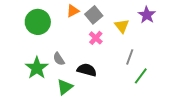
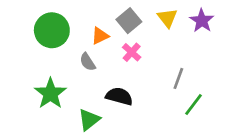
orange triangle: (73, 11) -> (100, 36), moved
yellow triangle: (122, 26) -> (167, 18), moved
gray semicircle: (59, 59) -> (88, 62), moved

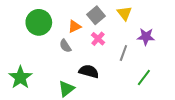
purple star: (202, 21) -> (146, 37), moved, turned -30
gray line: (178, 78) -> (123, 53), moved
green star: (50, 94) -> (20, 77), moved

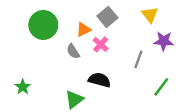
yellow triangle: (125, 13) -> (150, 15), moved
pink cross: (98, 39) -> (101, 44), moved
green star: (20, 77) -> (23, 87), size x0.6

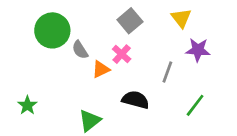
orange triangle: (83, 30) -> (101, 69), moved
gray semicircle: (73, 51) -> (80, 50), moved
black semicircle: (99, 80) -> (135, 100), moved

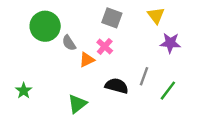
gray square: (130, 21) -> (112, 18), turned -30
gray line: (167, 72) -> (144, 76), moved

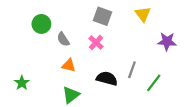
green circle: (45, 26) -> (41, 24), size x0.7
purple star: (170, 43) -> (167, 41), moved
orange triangle: (87, 60) -> (69, 65), moved, turned 40

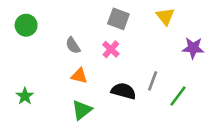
green circle: (41, 24) -> (26, 25), moved

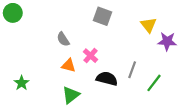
yellow triangle: (165, 16) -> (149, 25), moved
green circle: (26, 25) -> (13, 13), moved
pink cross: (111, 49) -> (91, 56), moved

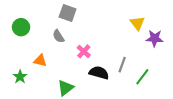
green circle: (13, 13) -> (21, 27), moved
gray square: (103, 16) -> (68, 13), moved
orange triangle: (69, 65) -> (40, 61), moved

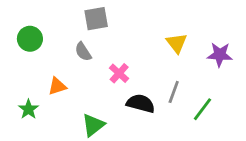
gray square: (68, 13) -> (96, 19), turned -30
yellow triangle: (137, 23) -> (177, 43), moved
orange triangle: (40, 61) -> (57, 86), turned -32

